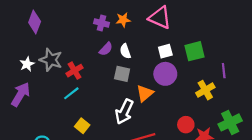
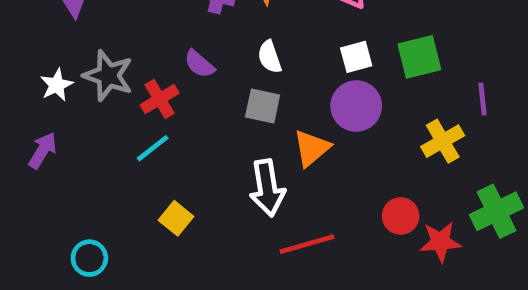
purple semicircle: (106, 49) -> (199, 64), moved, turned 88
purple arrow: (21, 94) -> (43, 150), size x0.7
white arrow: (124, 112) -> (267, 188), turned -35

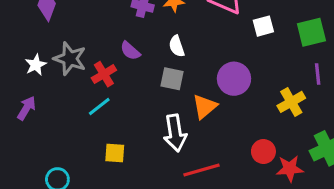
white square: (356, 57) -> (263, 26), moved
green square: (419, 57) -> (311, 32), moved
yellow square: (176, 218) -> (115, 153), turned -35

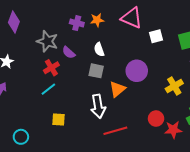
gray star: (70, 59) -> (47, 41), moved

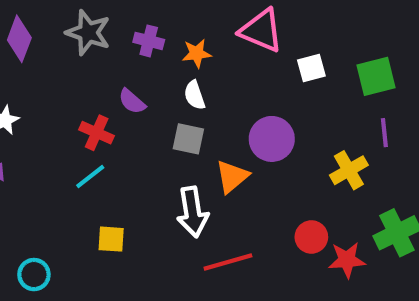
orange star: (97, 20) -> (197, 53), moved
gray star: (47, 41) -> (88, 33), moved
red cross: (51, 68) -> (97, 133), turned -35

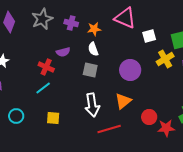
gray star: (88, 33) -> (42, 19), turned 30
purple semicircle: (132, 101) -> (63, 52), turned -56
yellow cross: (349, 170) -> (165, 59), moved
orange triangle: (232, 176) -> (123, 101), moved
cyan circle: (34, 275) -> (16, 116), moved

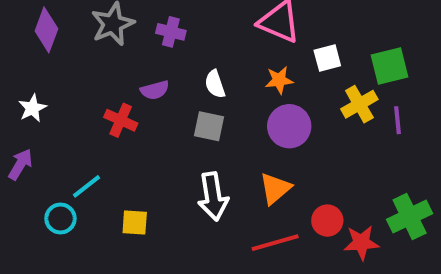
orange star: (94, 29) -> (279, 80), moved
cyan line: (43, 88) -> (87, 186), moved
red line: (109, 129) -> (275, 243), moved

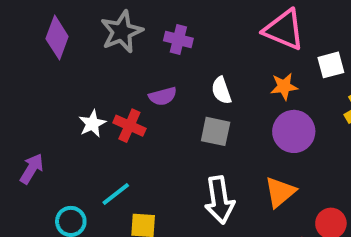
white star: (32, 108) -> (92, 124), moved
cyan line: (87, 186) -> (116, 194), moved

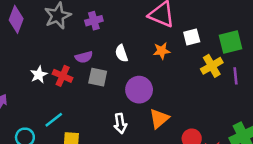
purple cross: (178, 40) -> (94, 21), turned -30
gray square: (216, 131) -> (98, 77), moved
purple circle: (294, 131) -> (139, 90), moved
white arrow: (219, 200) -> (120, 124), size x0.7

